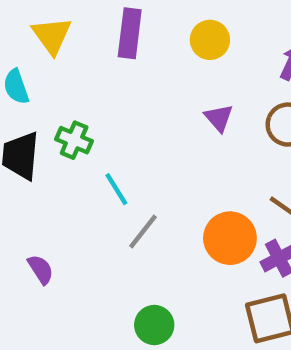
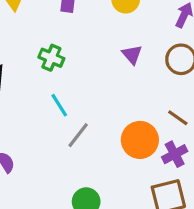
green cross: (74, 140) -> (51, 58), moved

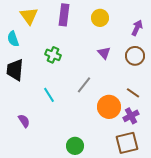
cyan line: (59, 105) -> (49, 95), moved
gray line: (78, 135) -> (84, 85), moved

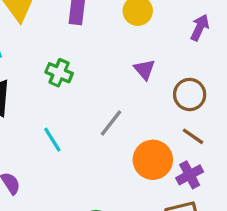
brown circle: (135, 56) -> (190, 95), moved

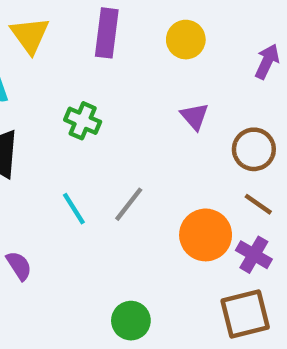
gray line: (111, 123) -> (129, 204), moved
purple cross: (190, 175) -> (254, 255), turned -32

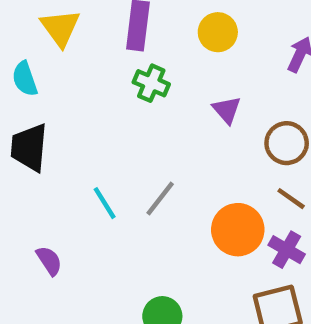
green cross: (83, 121) -> (151, 83), moved

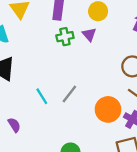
green cross: (151, 83) -> (65, 37), turned -35
purple triangle: (227, 110) -> (89, 34), moved

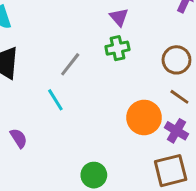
green cross: (65, 37) -> (117, 48), moved
gray line: (69, 94) -> (70, 64), moved

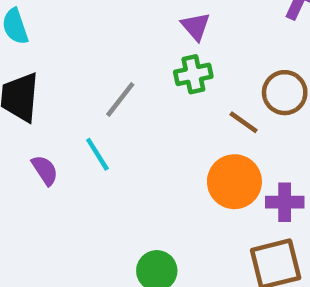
brown line: (179, 97) -> (244, 122), moved
purple cross: (176, 131) -> (285, 202), turned -30
purple semicircle: (19, 138) -> (45, 170), moved

